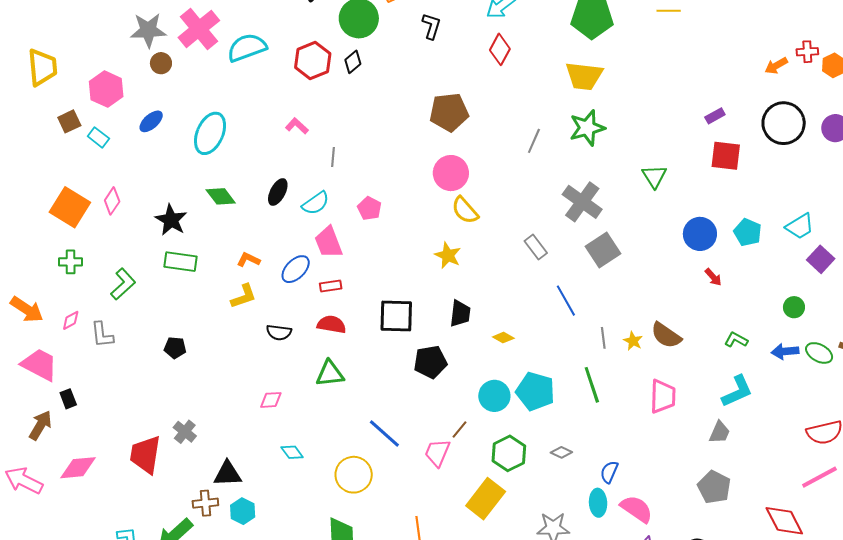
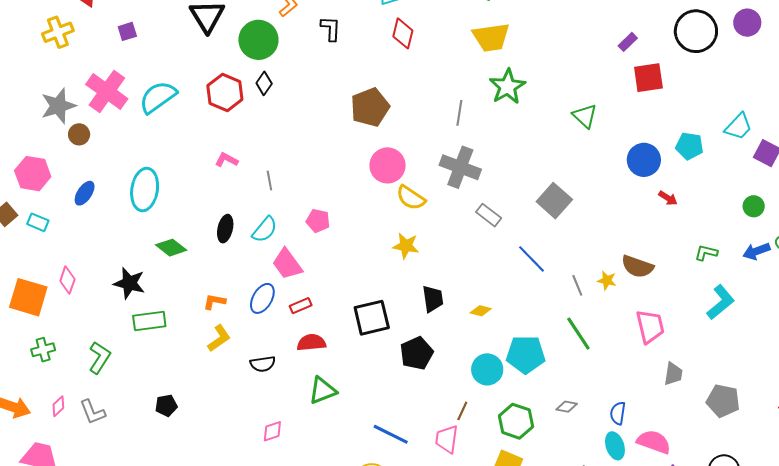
gray cross: (582, 202) -> (460, 167), moved
gray trapezoid: (720, 432) -> (673, 374), moved

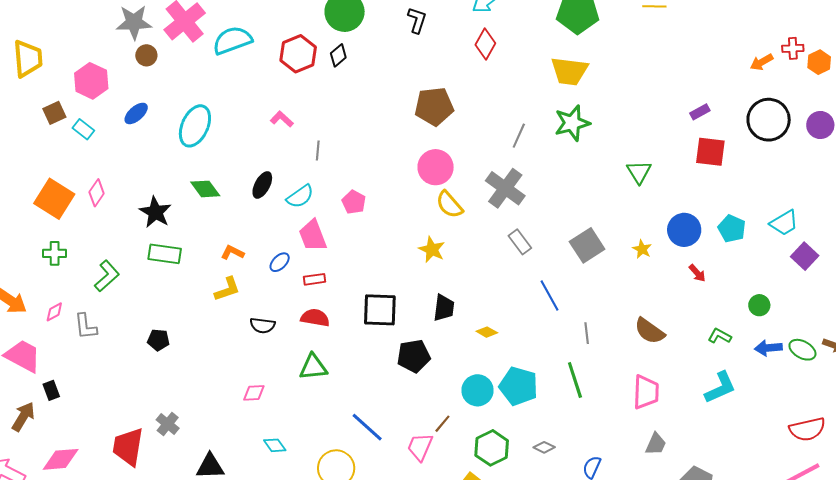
green circle: (754, 206) -> (759, 305), moved
yellow star: (607, 281) -> (642, 249), moved
blue ellipse: (262, 298) -> (280, 262), size x0.7

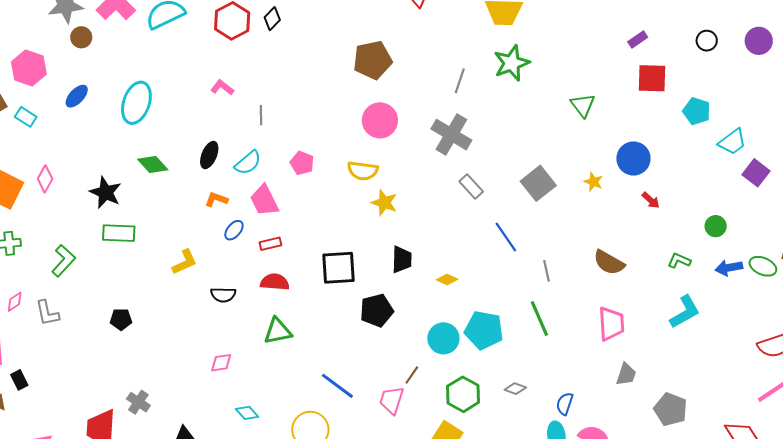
black circle: (769, 120) -> (707, 41), size x0.5
yellow semicircle: (449, 205) -> (363, 171), moved, turned -36
cyan pentagon: (732, 229) -> (697, 111), moved
orange L-shape: (232, 252) -> (216, 199), moved

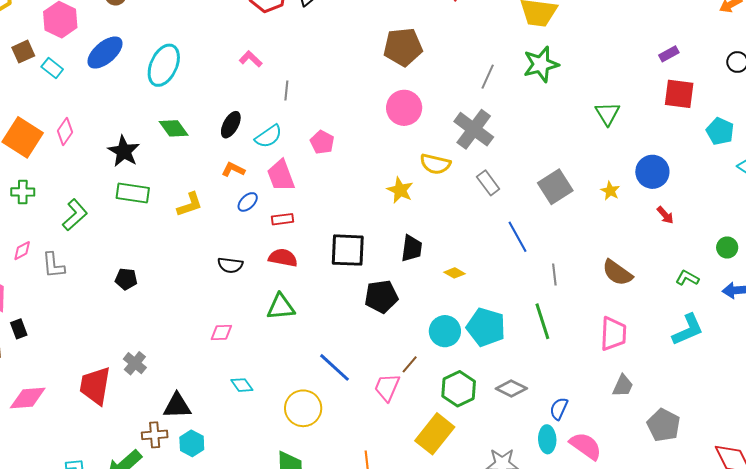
blue ellipse: (77, 96) -> (105, 53), size x1.5
yellow semicircle: (363, 171) -> (435, 164), moved
yellow L-shape: (185, 262) -> (190, 205), moved
gray diamond: (515, 389) -> (511, 388), size x1.4

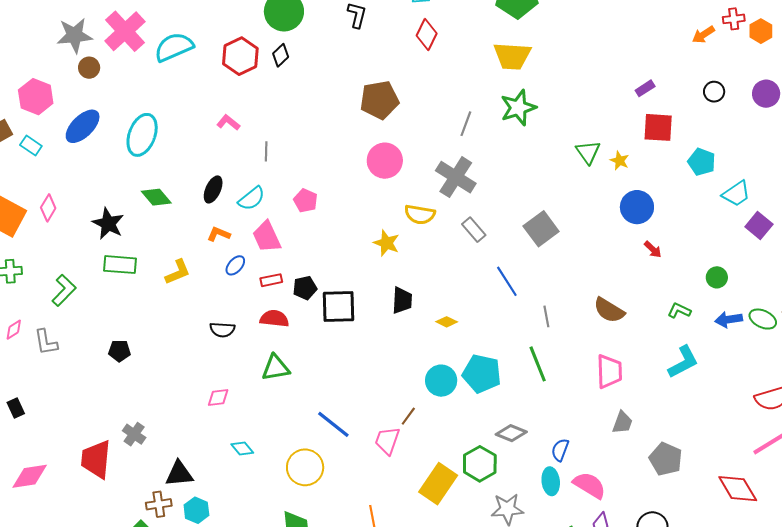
yellow star: (610, 191) -> (619, 161), moved
black pentagon: (381, 296) -> (305, 288), moved, size x0.7
green hexagon: (459, 389) -> (480, 464), moved

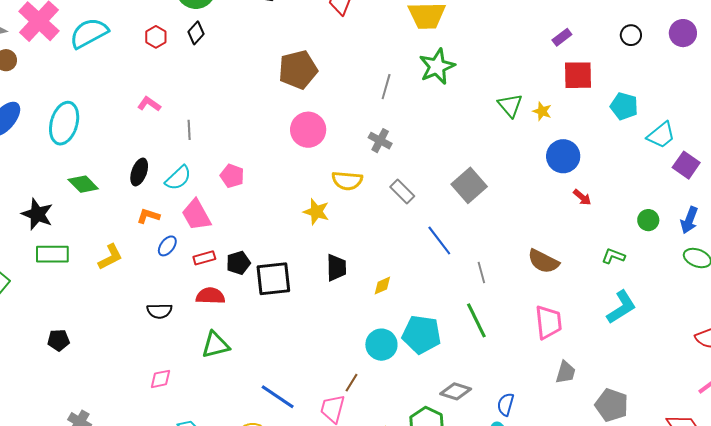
red hexagon: (240, 56) -> (156, 37), size x0.6
gray cross: (456, 177) -> (380, 141), size x0.6
blue arrow: (729, 319) -> (689, 220), moved, turned -56
yellow diamond: (447, 322) -> (382, 286), turned -45

